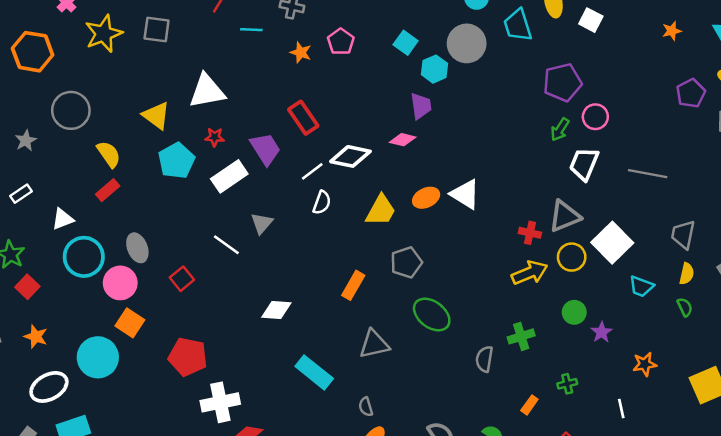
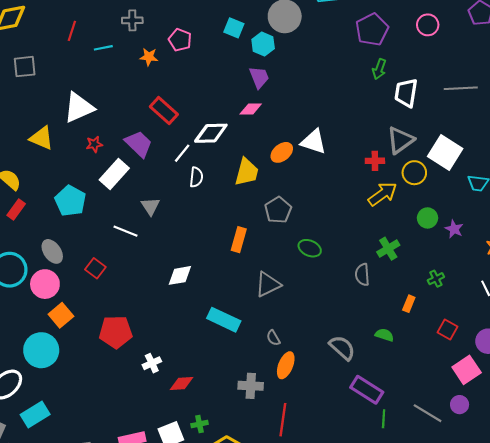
pink circle: (595, 117) -> (428, 25), moved
cyan pentagon: (176, 161) -> (70, 201), moved
green ellipse: (432, 315) -> (310, 248), size x0.7
orange square: (130, 323) -> (61, 315), turned 30
white cross: (220, 402) -> (152, 363), size x0.6

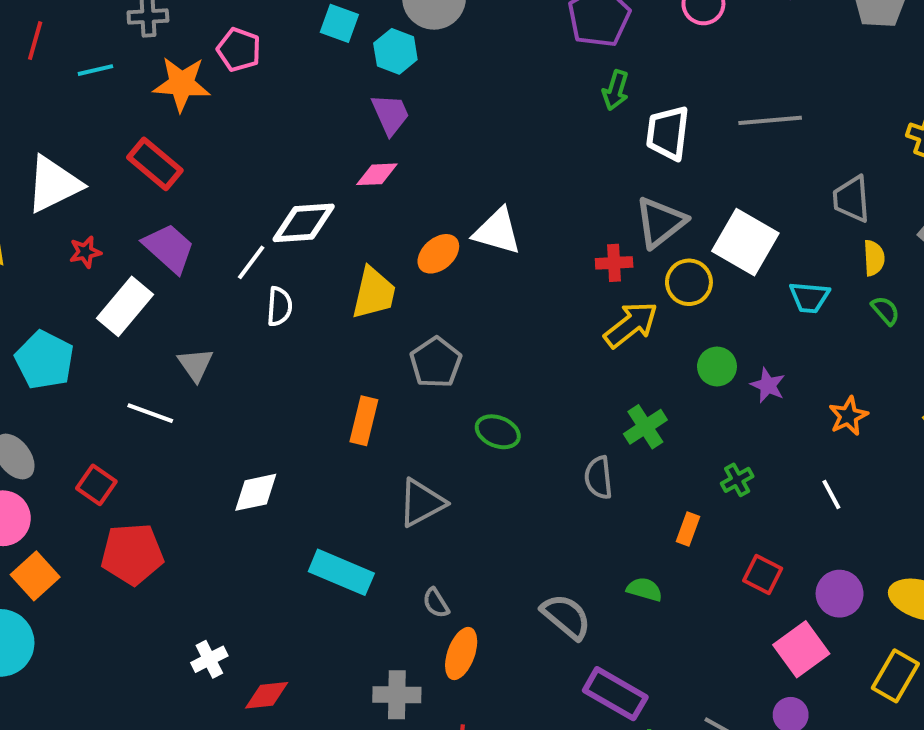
orange star: (149, 57) -> (182, 84), size x1.6
red rectangle: (164, 110) -> (155, 164), moved
red pentagon: (116, 332) -> (132, 554), moved

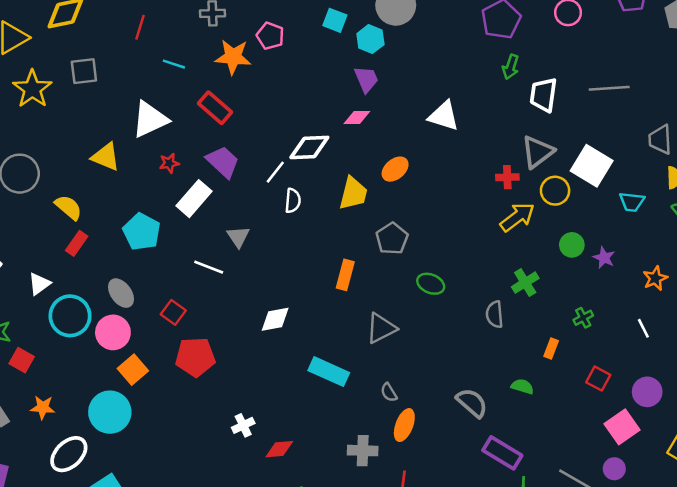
cyan line: (95, 70) -> (174, 64), moved, turned 30
white triangle: (497, 231) -> (444, 116), moved

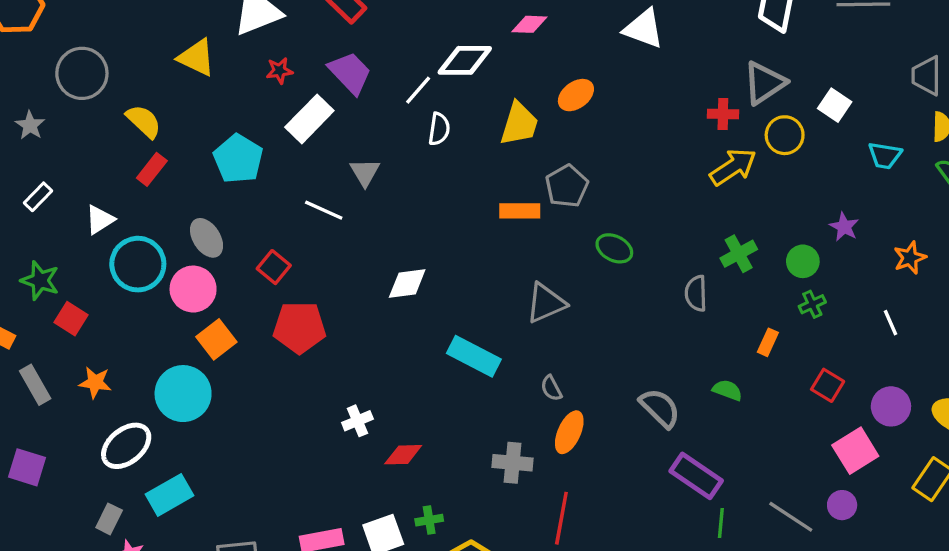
white square: (592, 166) -> (835, 105), size x0.6
green circle: (572, 245) -> (803, 261), moved
orange rectangle: (345, 275) -> (520, 211), moved, turned 72

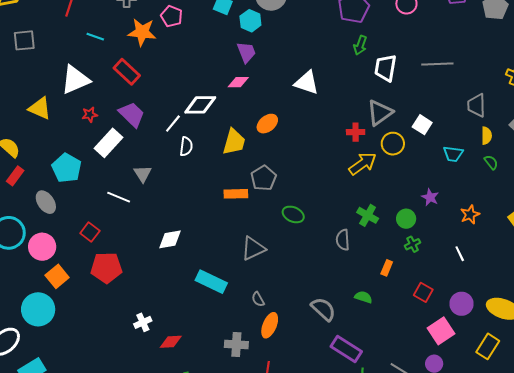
gray ellipse: (207, 238) -> (46, 202), moved
green cross: (739, 254) -> (368, 215), turned -30

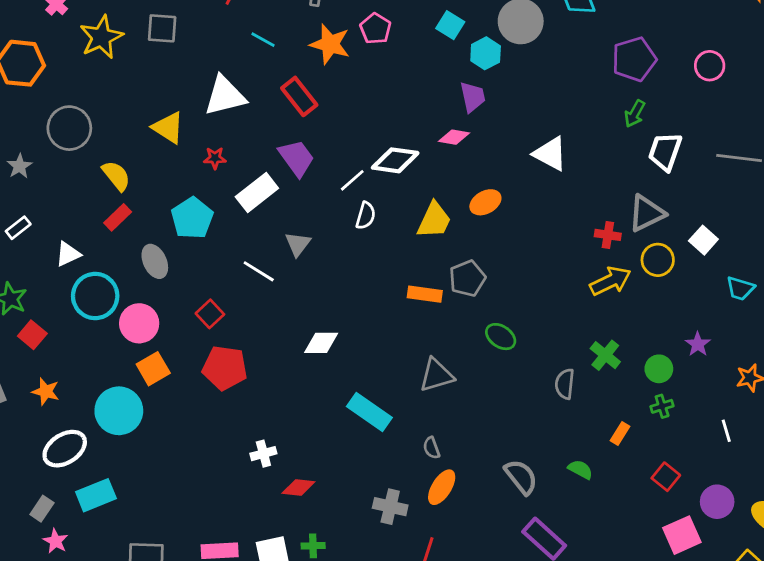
red star: (90, 115) -> (215, 158), moved

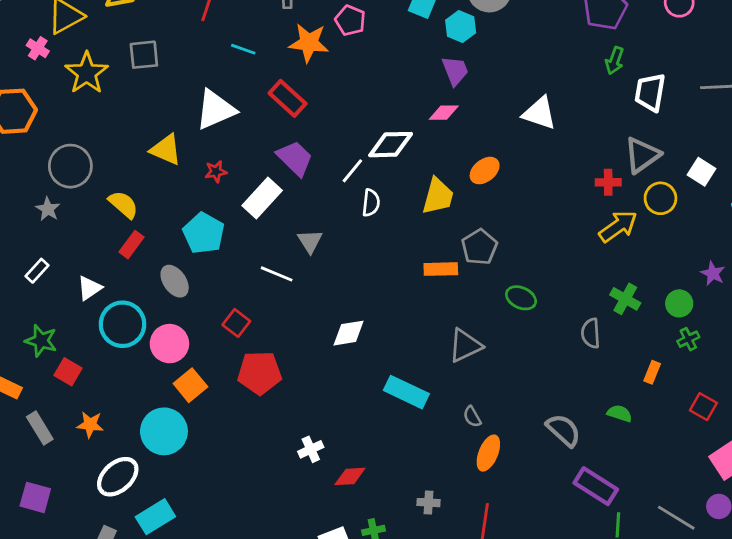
gray star: (19, 166) -> (48, 209), moved
gray cross: (390, 507) -> (428, 503), moved, size x0.7

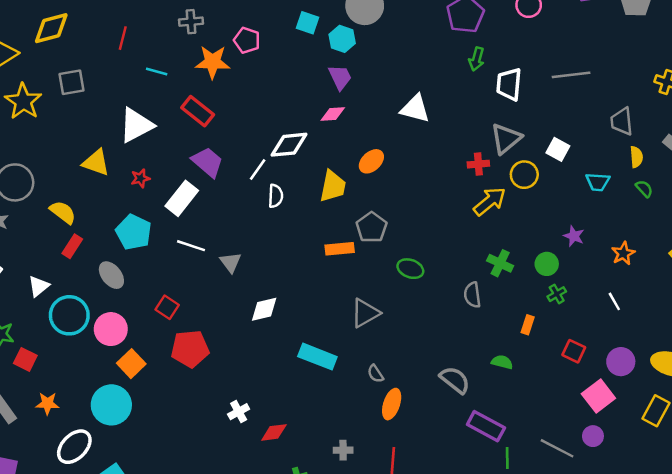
gray triangle: (310, 241) -> (230, 262), moved
white line: (277, 274) -> (191, 246), moved

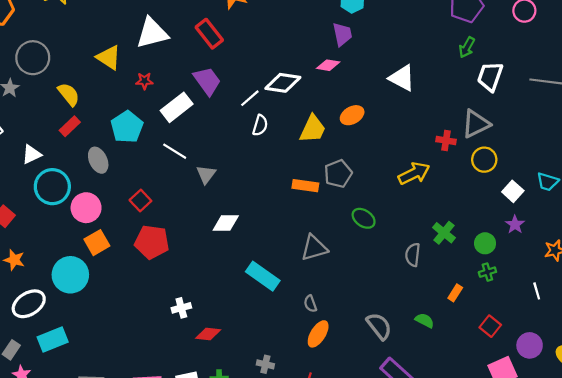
white square: (558, 149) -> (513, 191), moved
yellow arrow: (490, 201) -> (414, 173), moved

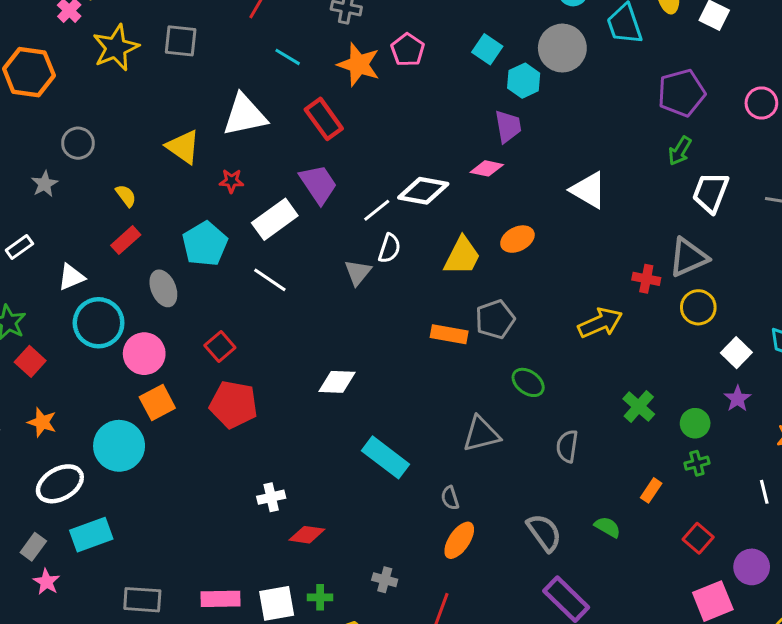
gray circle: (33, 58) -> (78, 143), size x0.7
yellow semicircle: (69, 94) -> (126, 196), size x0.7
gray triangle: (206, 174) -> (358, 272), moved
gray triangle: (314, 248) -> (481, 434), moved
gray semicircle: (413, 255) -> (567, 446), moved

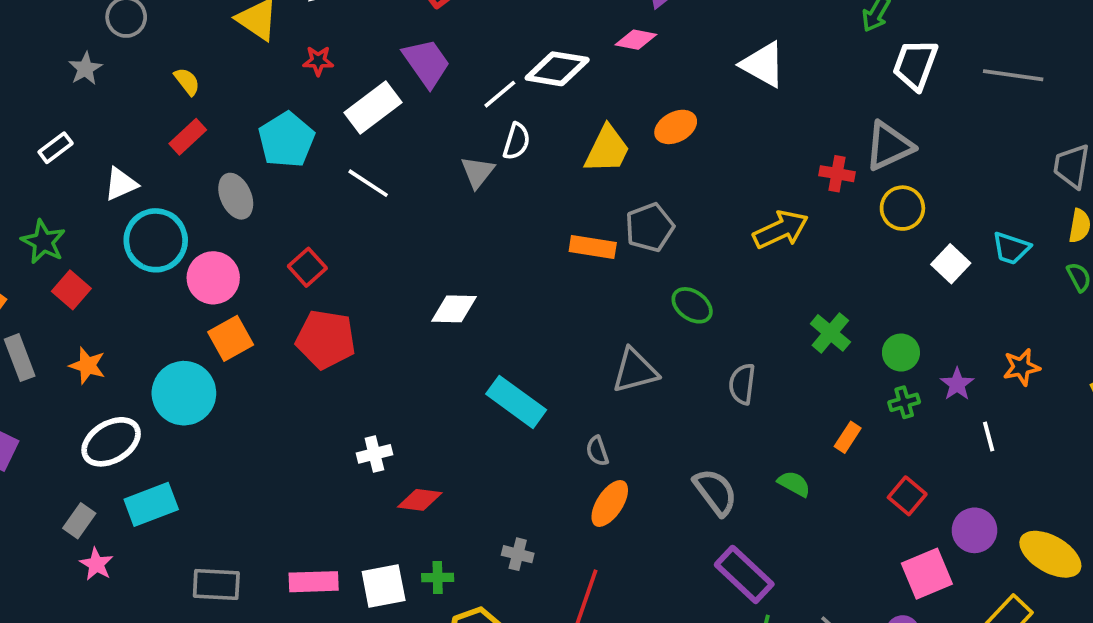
purple star: (737, 399) -> (957, 384), moved

